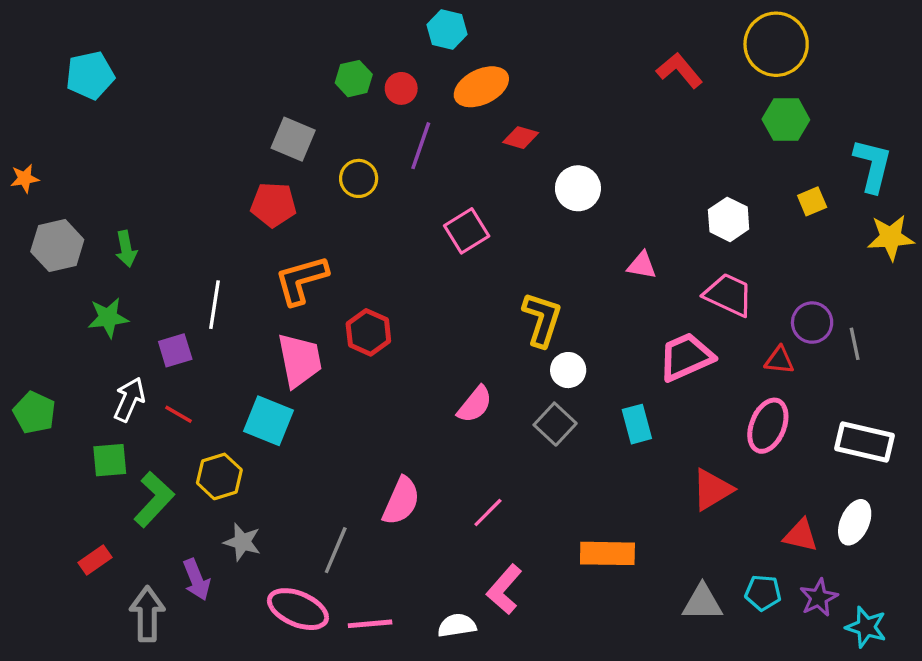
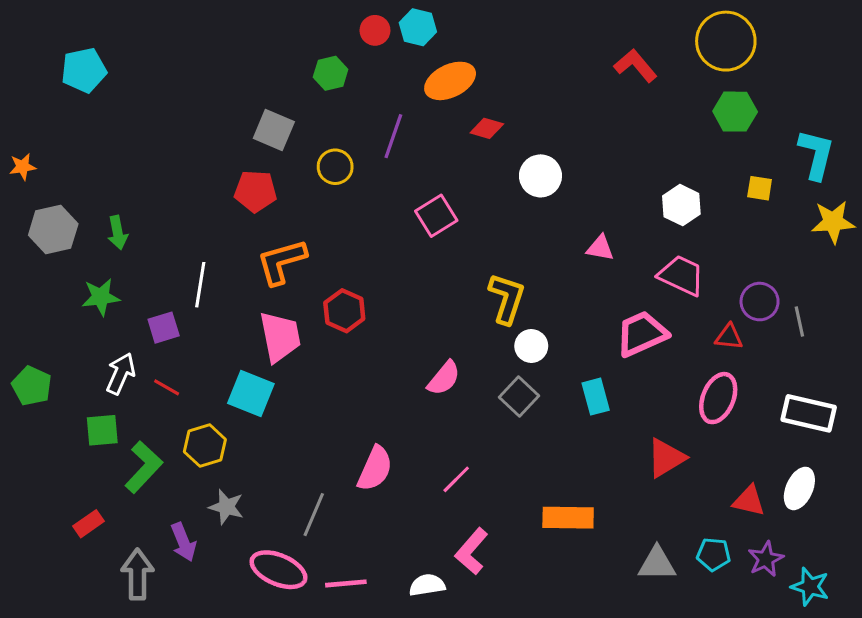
red circle: (401, 88) -> (375, 30), moved
yellow square: (812, 201) -> (760, 188), turned 32

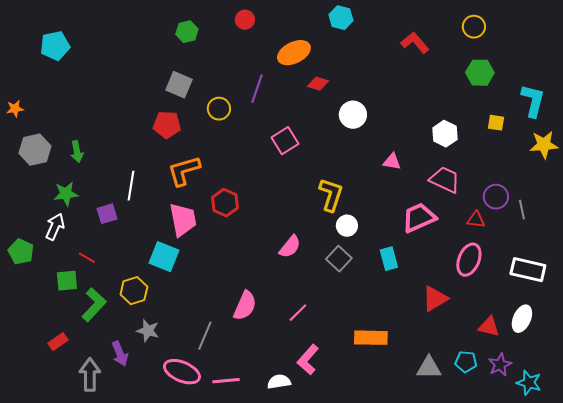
cyan hexagon: (418, 27) -> (341, 18), moved
yellow circle: (726, 41) -> (474, 27), size x0.6
green hexagon: (331, 73) -> (187, 32), moved
white arrow: (121, 374) -> (55, 227), moved
red line: (167, 387) -> (87, 258), moved

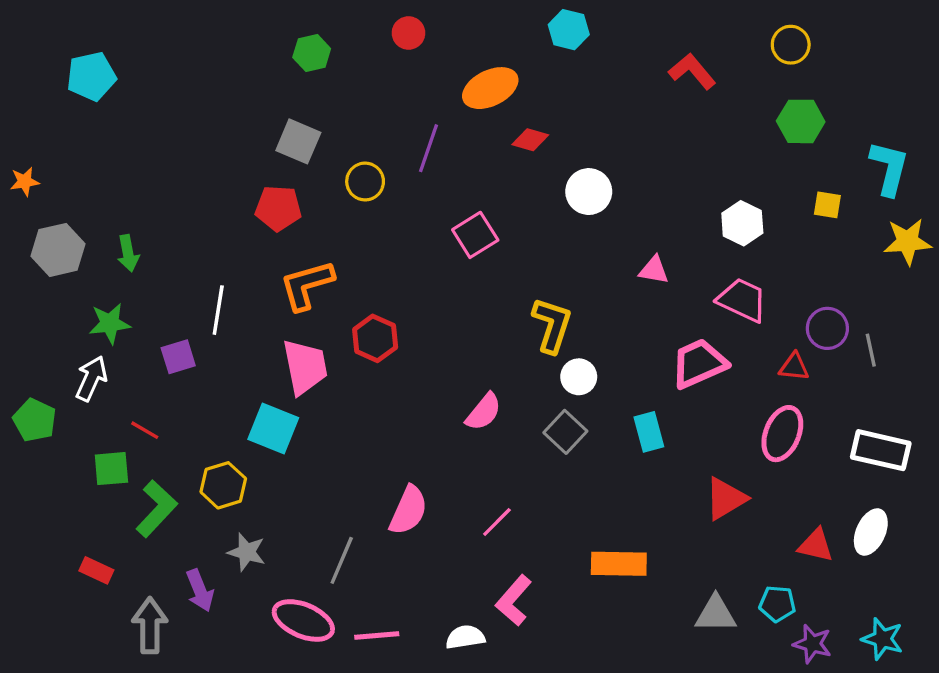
red rectangle: (58, 342) -> (96, 570), turned 60
purple star: (500, 365) -> (812, 644), moved, turned -30

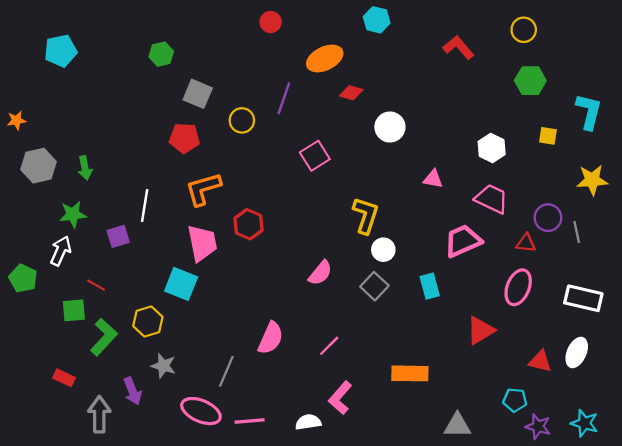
green hexagon: (312, 53) -> (161, 54), moved
yellow star: (908, 242) -> (592, 180), moved
gray triangle: (716, 614) -> (457, 425), moved

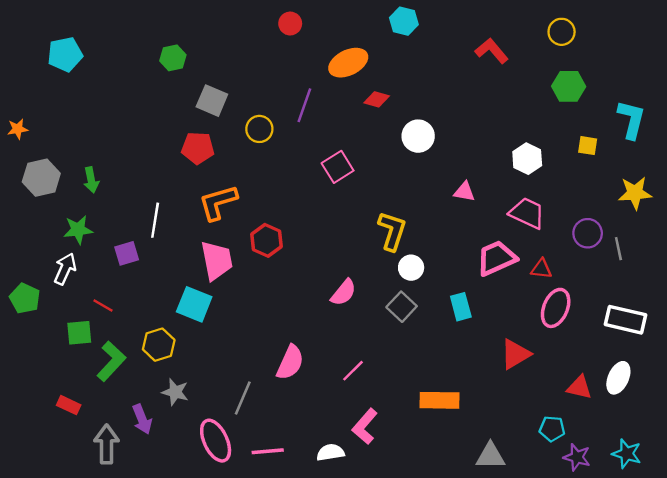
red triangle: (526, 243) -> (541, 269), moved
pink ellipse: (201, 411) -> (216, 441), turned 42

